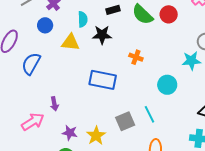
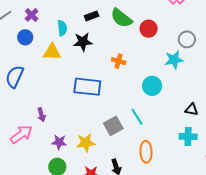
red circle: (169, 14) -> (149, 29), moved
yellow star: (96, 136) -> (86, 143), turned 30

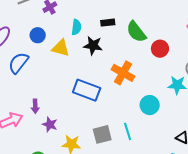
blue circle: (25, 37) -> (38, 35), moved
orange cross: (119, 61) -> (123, 73), size x1.6
purple star: (59, 142) -> (50, 124), moved

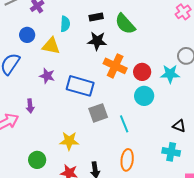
black star: (93, 46) -> (97, 41), moved
red circle: (160, 49) -> (142, 72), moved
purple star: (50, 124) -> (47, 76), moved
gray square: (102, 134) -> (98, 113), moved

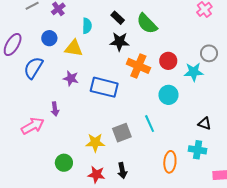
black rectangle: (96, 17) -> (118, 18), turned 56
red circle: (142, 72) -> (168, 61), moved
gray square: (98, 113) -> (122, 133), moved
orange ellipse: (127, 160) -> (170, 162), moved

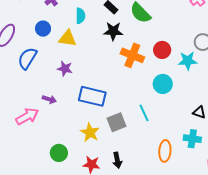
blue rectangle: (104, 87) -> (92, 96), moved
purple arrow: (55, 109) -> (49, 99), turned -64
yellow star: (95, 143) -> (90, 132), turned 30

